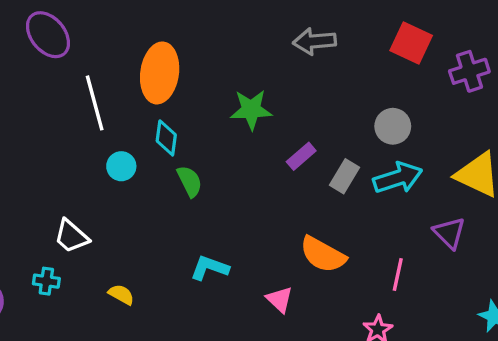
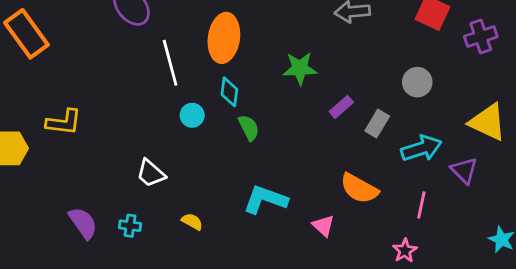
cyan arrow: (398, 178) -> (421, 148), moved
cyan L-shape: (210, 268) -> (265, 199), size x1.4
cyan cross: (46, 281) -> (130, 226), moved

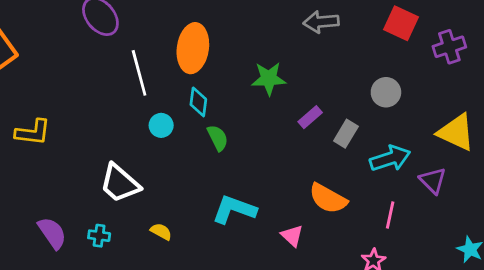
white trapezoid: (151, 173) -> (120, 183), size x1.4

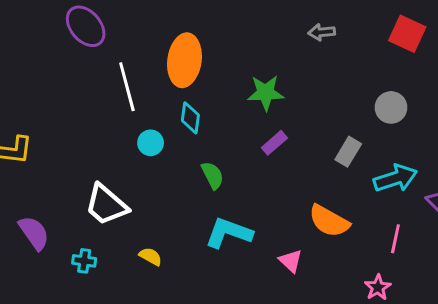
gray arrow: (321, 22) -> (322, 32), size x0.7
purple rectangle: (310, 117) -> (274, 143), moved
green semicircle: (218, 138) -> (212, 175), moved
purple semicircle: (52, 233) -> (34, 233), moved

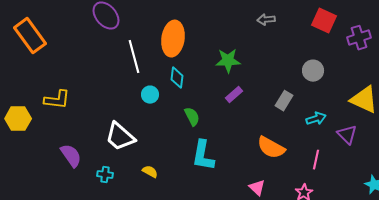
cyan arrow: (395, 178) -> (316, 119), size x0.7
cyan L-shape: (229, 233) -> (203, 156), turned -100
pink triangle: (291, 261) -> (257, 188), moved

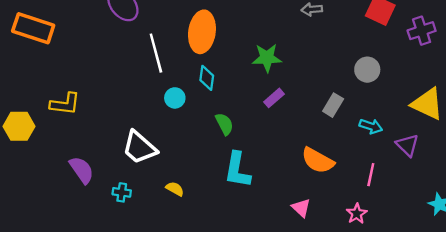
orange rectangle: (30, 36) -> (33, 28), turned -36
cyan arrow: (316, 119) -> (371, 126), turned 36

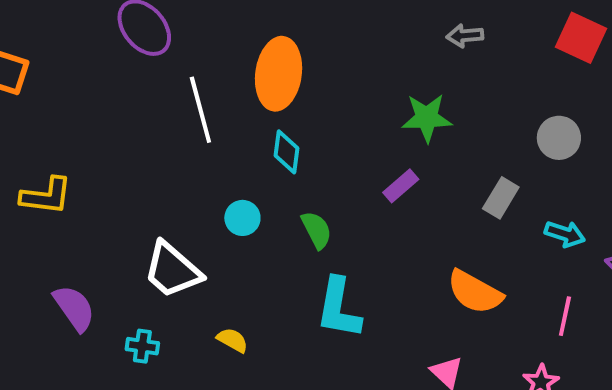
green star: (267, 58) -> (427, 118), moved
cyan circle: (175, 98) -> (242, 218), moved

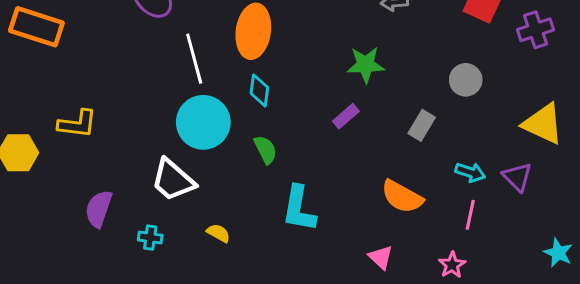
cyan circle: (242, 218) -> (203, 122), moved, size x2.0
green semicircle: (317, 230) -> (265, 150), moved
cyan arrow: (565, 234) -> (470, 172), moved
purple semicircle: (74, 308) -> (99, 209), turned -126

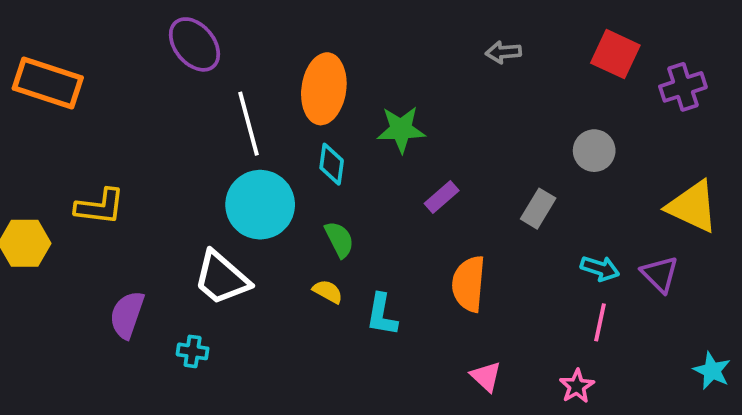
green star: (366, 65) -> (401, 129), moved
orange semicircle: (402, 197) -> (469, 284), moved, turned 66
cyan L-shape: (299, 209) -> (382, 315), size x0.7
yellow semicircle: (218, 233) -> (328, 292), moved

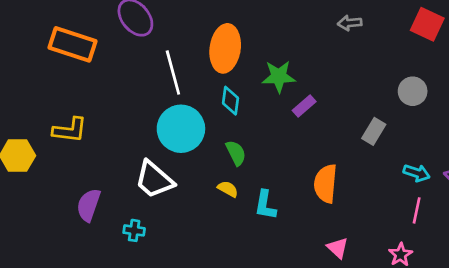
orange rectangle: (48, 83) -> (73, 44), moved
purple rectangle: (442, 197) -> (304, 106), moved

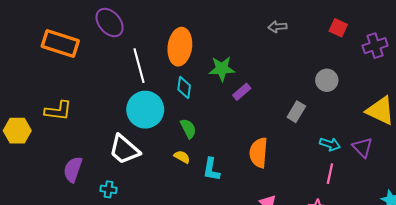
red square: (427, 24) -> (338, 28), size x0.7

